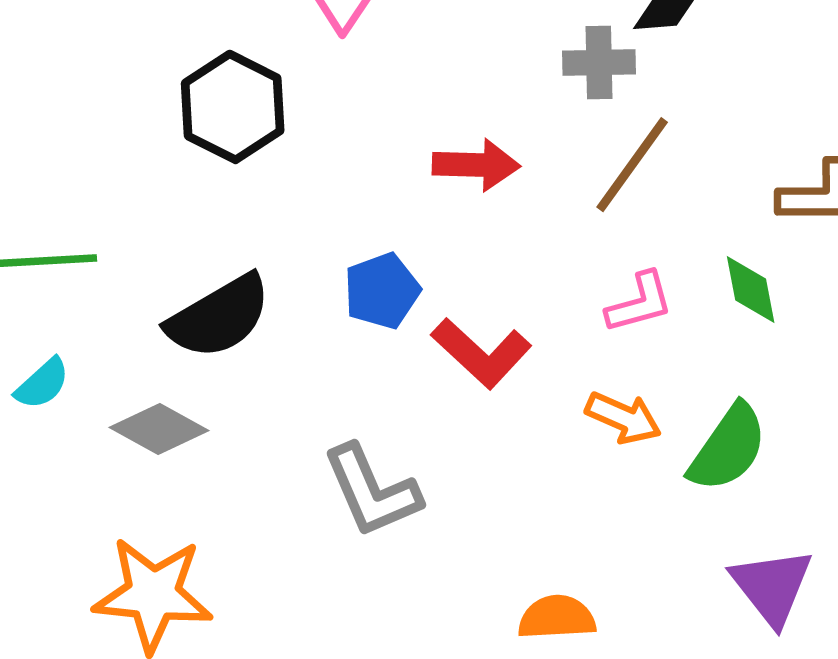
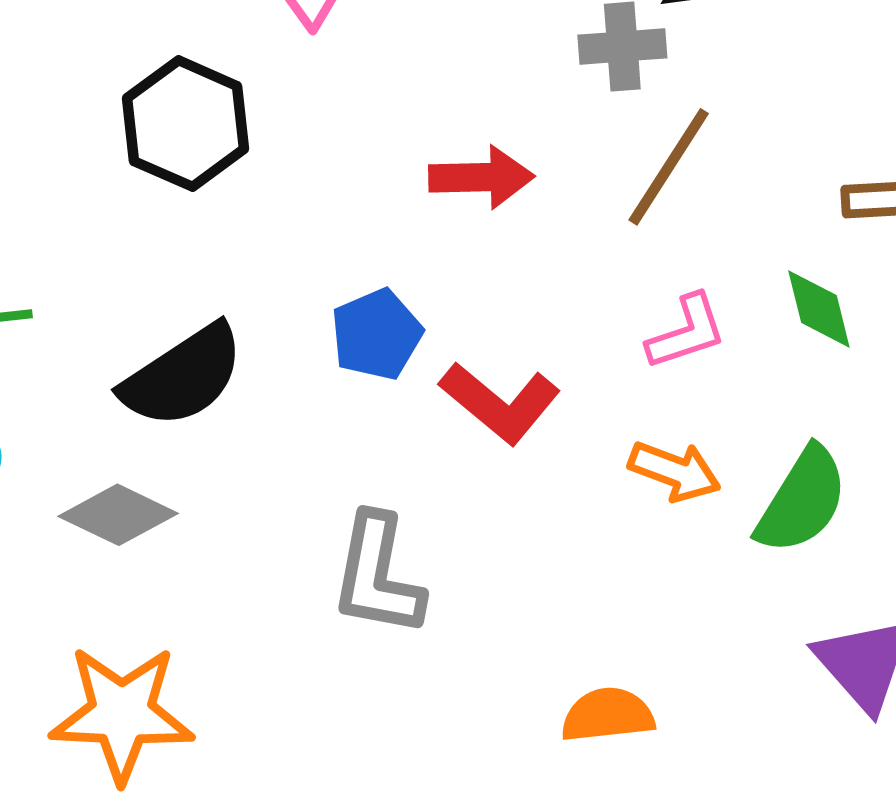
gray L-shape: (372, 491) -> (378, 575), turned 37

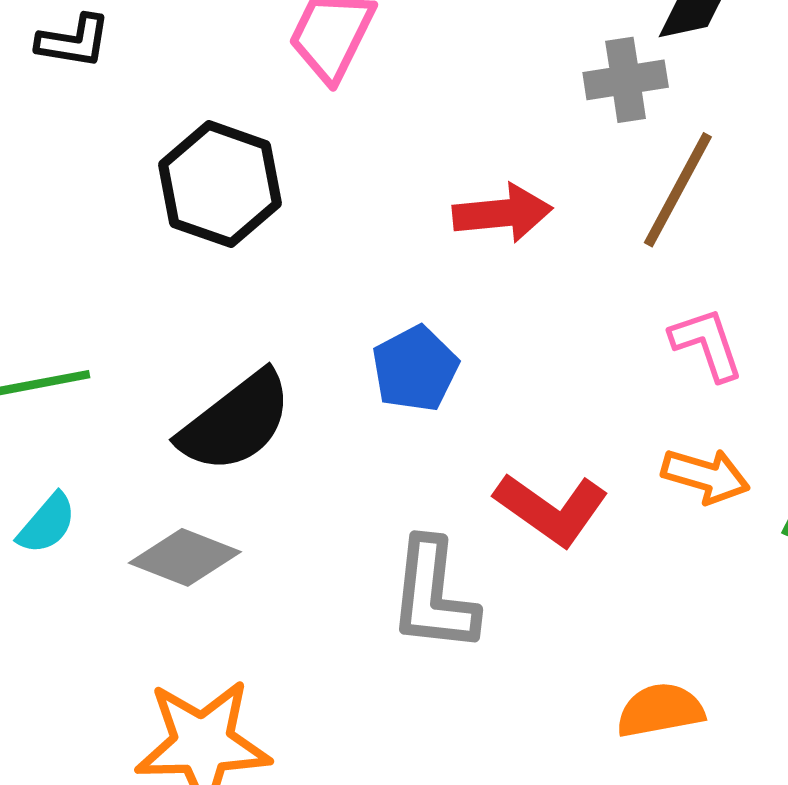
pink L-shape: (687, 332) -> (707, 344), turned -86
red L-shape: (500, 403) -> (551, 509), moved

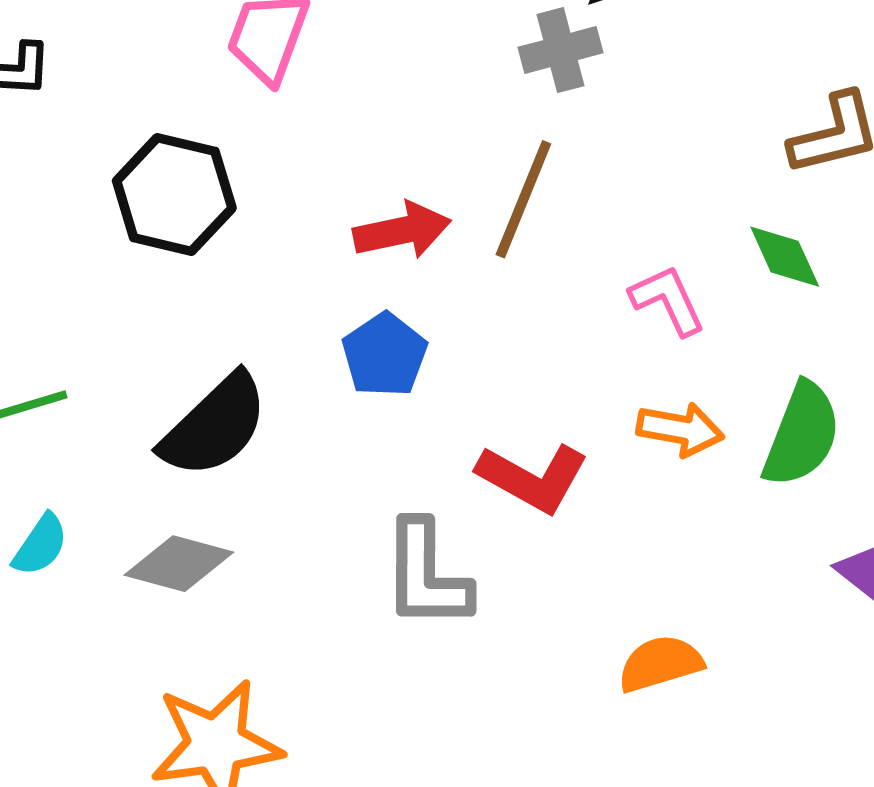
brown line: (678, 190) -> (523, 199), moved
red arrow: (502, 213) -> (402, 231), moved

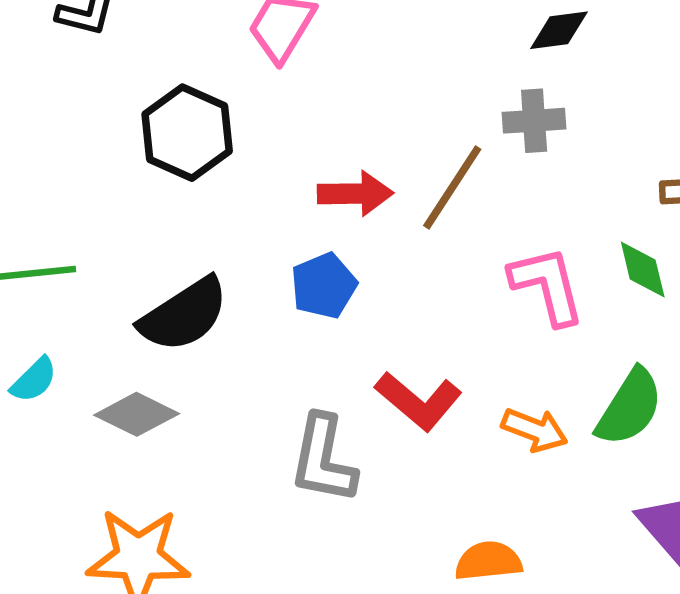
gray cross: (560, 50) -> (534, 121), moved
pink L-shape: (668, 300) -> (547, 285), size x1.4
orange arrow: (680, 429) -> (535, 430), moved

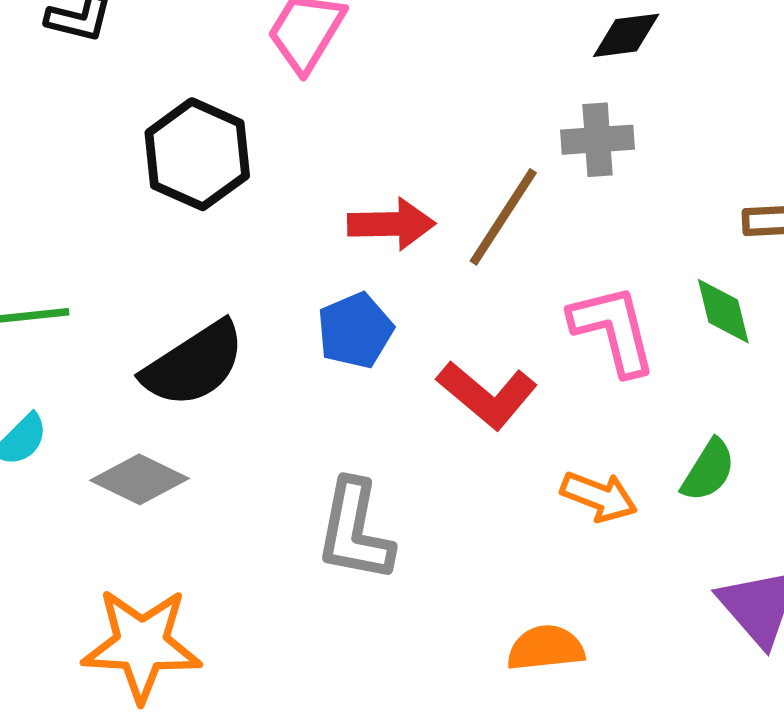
red L-shape: (419, 401) -> (487, 395), moved
green semicircle: (630, 407) -> (708, 470), size x0.7

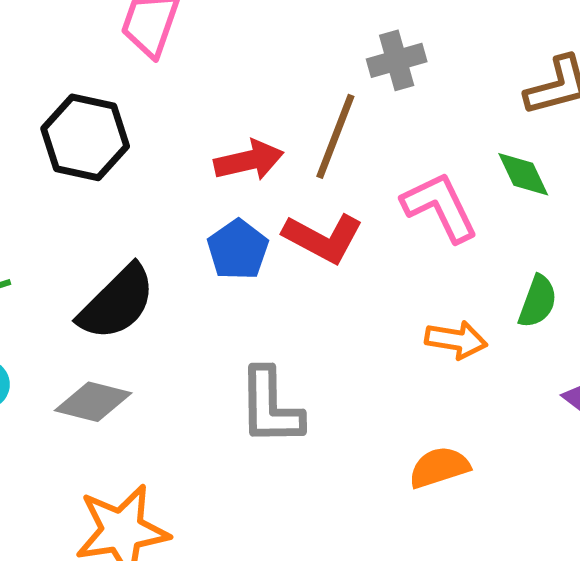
red L-shape: (487, 395) -> (323, 238), moved

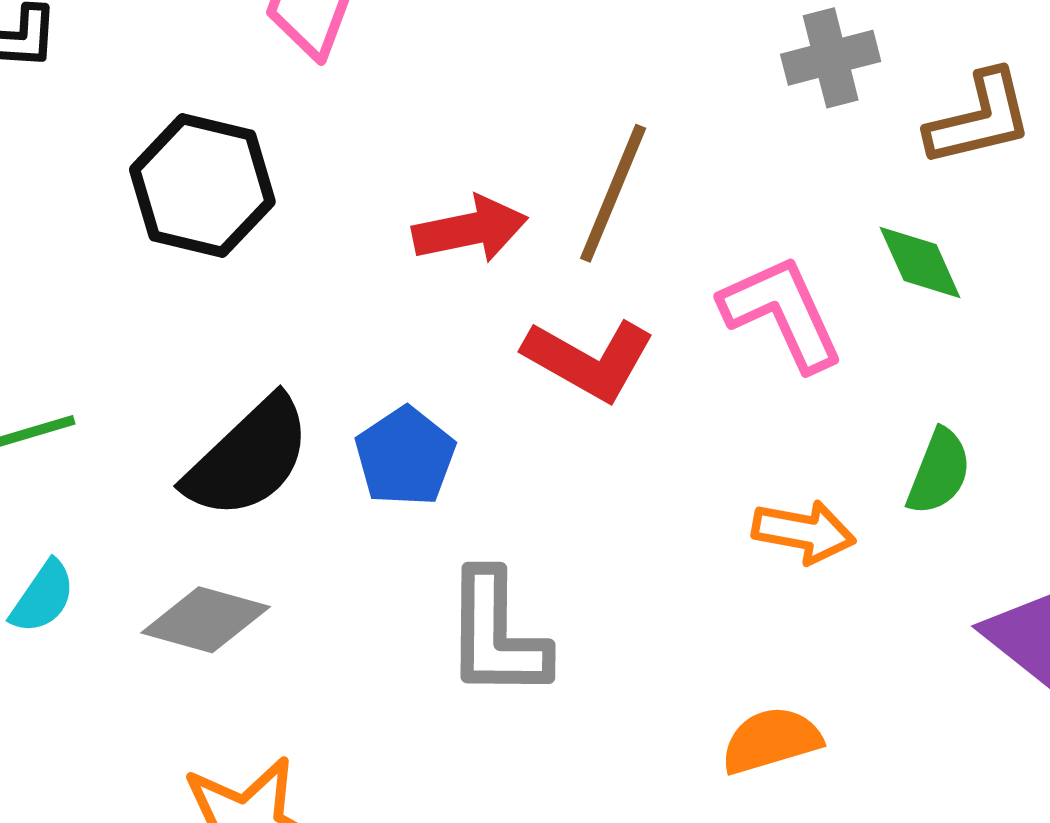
gray cross: (397, 60) -> (831, 58), moved
blue pentagon: (238, 250) -> (405, 457), moved

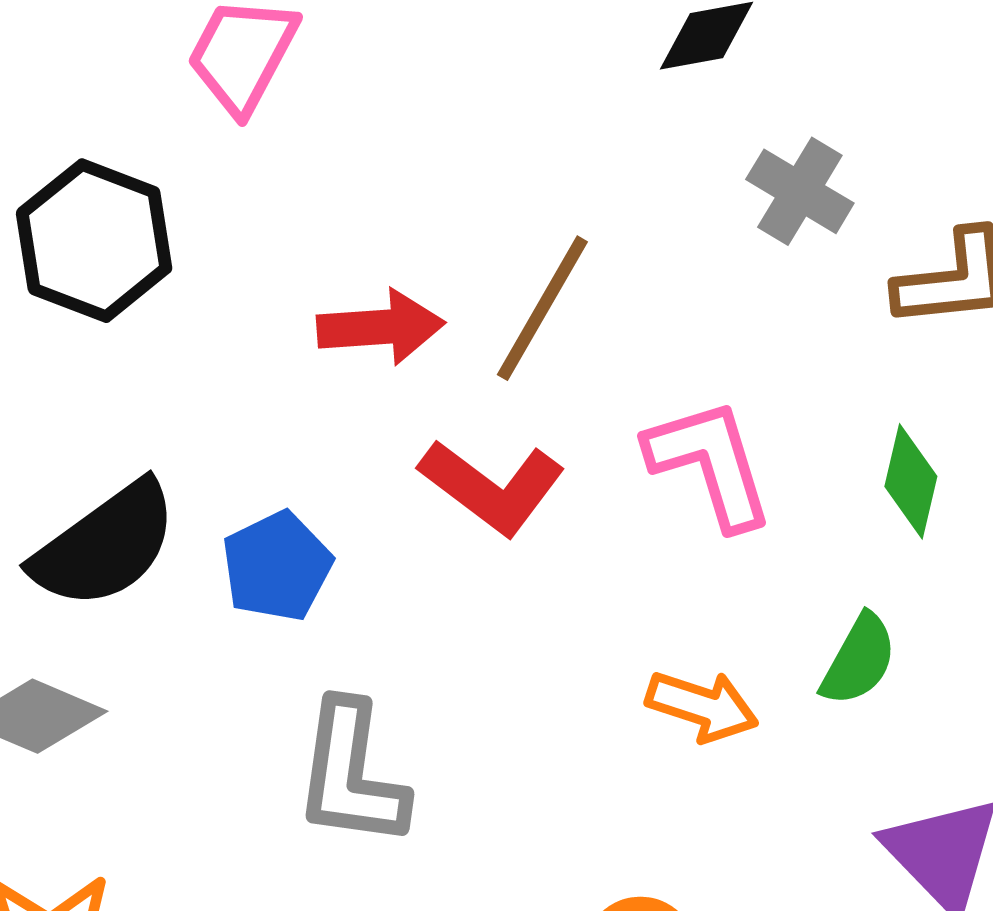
gray cross: (831, 58) -> (800, 191), turned 38
green diamond: (920, 262) -> (911, 481), moved, turned 30

